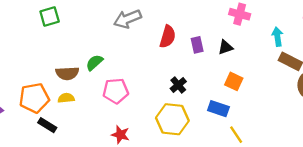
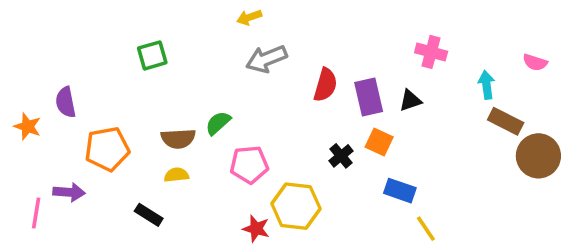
purple rectangle: (197, 45) -> (369, 97), size x1.5
orange square: (234, 81) -> (379, 142), moved
orange pentagon: (34, 98) -> (107, 149), moved
yellow hexagon: (172, 119) -> (296, 206), moved

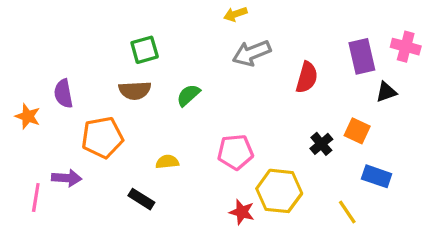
purple rectangle: (369, 97) -> (362, 56), moved
green semicircle: (218, 123) -> (188, 95), moved
brown semicircle: (178, 139) -> (135, 90), moved
yellow line: (426, 229) -> (347, 212), moved

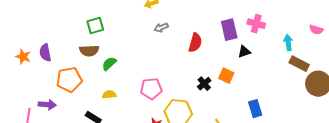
gray arrow: (252, 53) -> (161, 28), size x0.6
green semicircle: (188, 95) -> (109, 64), moved
orange star: (28, 116) -> (23, 57), moved
blue rectangle: (377, 176) -> (255, 109), moved, turned 54

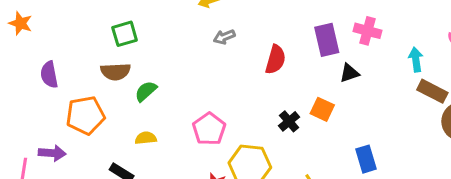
orange star: (23, 57) -> (20, 23), moved
pink pentagon: (151, 89) -> (209, 129), turned -30

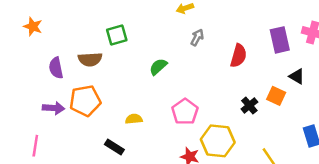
gray arrow: (224, 37) -> (197, 37), turned 140
brown semicircle: (116, 72) -> (90, 59), moved
black triangle: (349, 73) -> (297, 76), moved, turned 49
green semicircle: (146, 91) -> (158, 67), moved
purple arrow: (52, 153) -> (54, 108), moved

